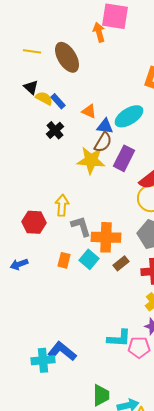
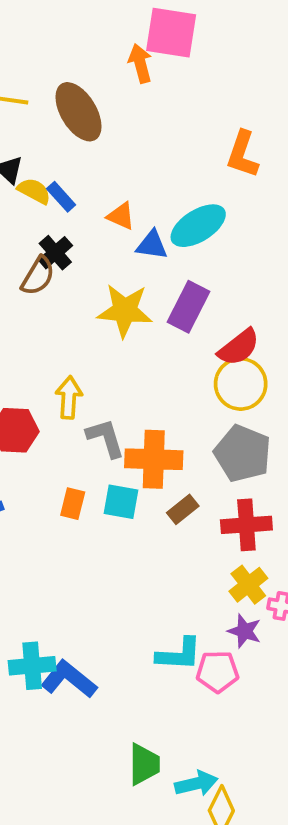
brown semicircle: (103, 142) -> (38, 276), moved
cyan square: (89, 259) -> (121, 502), turned -30
cyan cross: (43, 360) -> (32, 666), moved

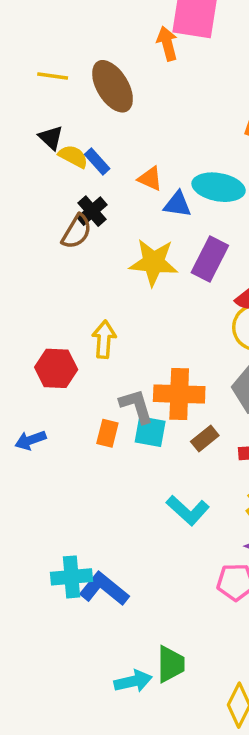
cyan ellipse: (198, 226) -> (219, 187), turned 42
gray L-shape: (106, 438) -> (136, 406), moved
cyan L-shape: (179, 654) -> (188, 510), moved, turned 39
cyan arrow: (196, 784) -> (133, 681), moved

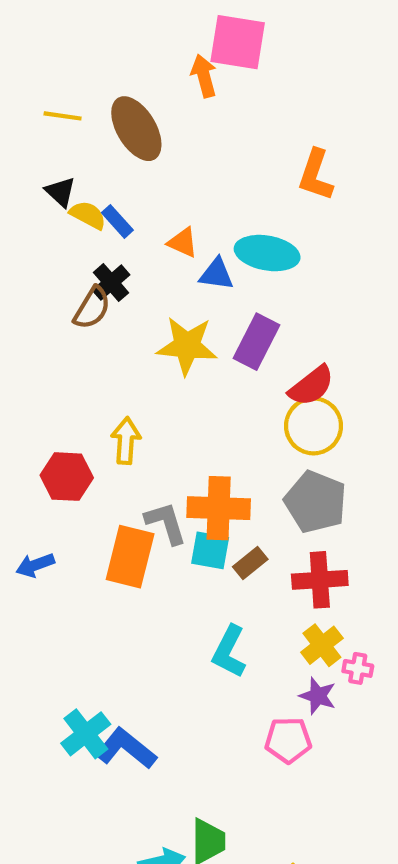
cyan square: (150, 432) -> (210, 550), moved
orange rectangle: (107, 433) -> (130, 557), size x1.8
cyan L-shape: (188, 510) -> (229, 652), turned 75
cyan cross: (71, 577) -> (86, 734), turned -33

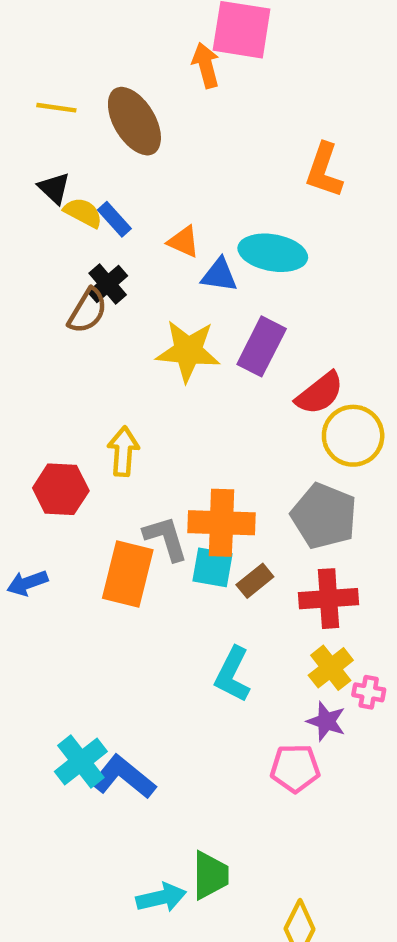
yellow circle: (313, 426) -> (353, 436), moved

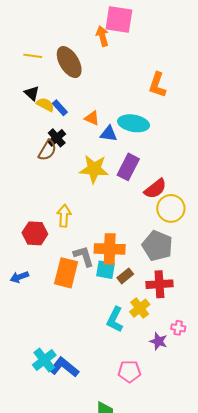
yellow cross: (331, 668) -> (140, 308), moved
pink pentagon: (295, 768) -> (129, 371), moved

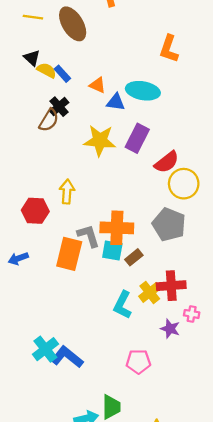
red cross: (159, 284) -> (171, 286), moved

